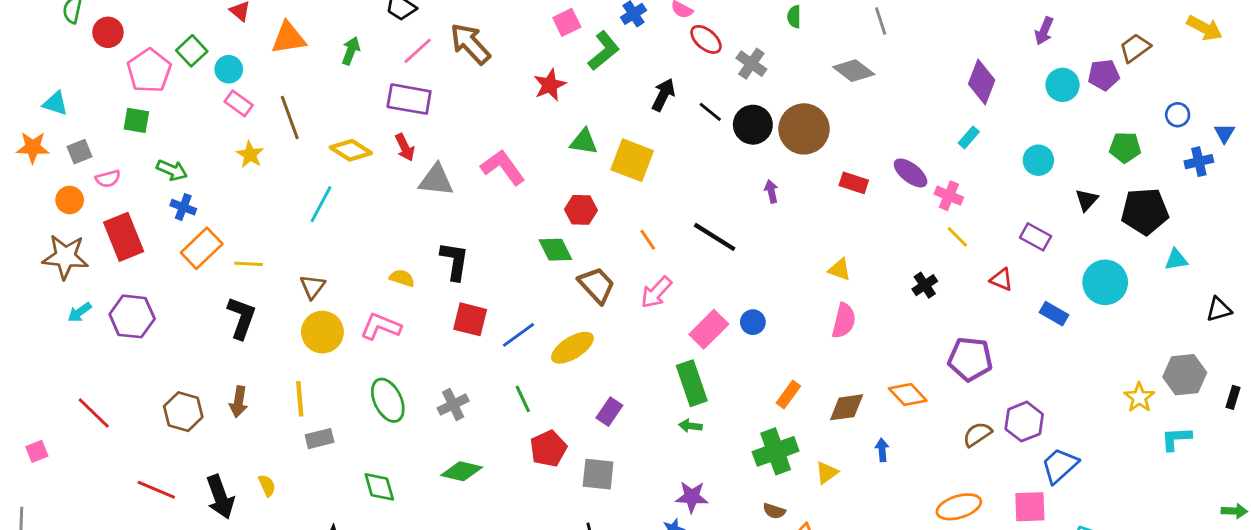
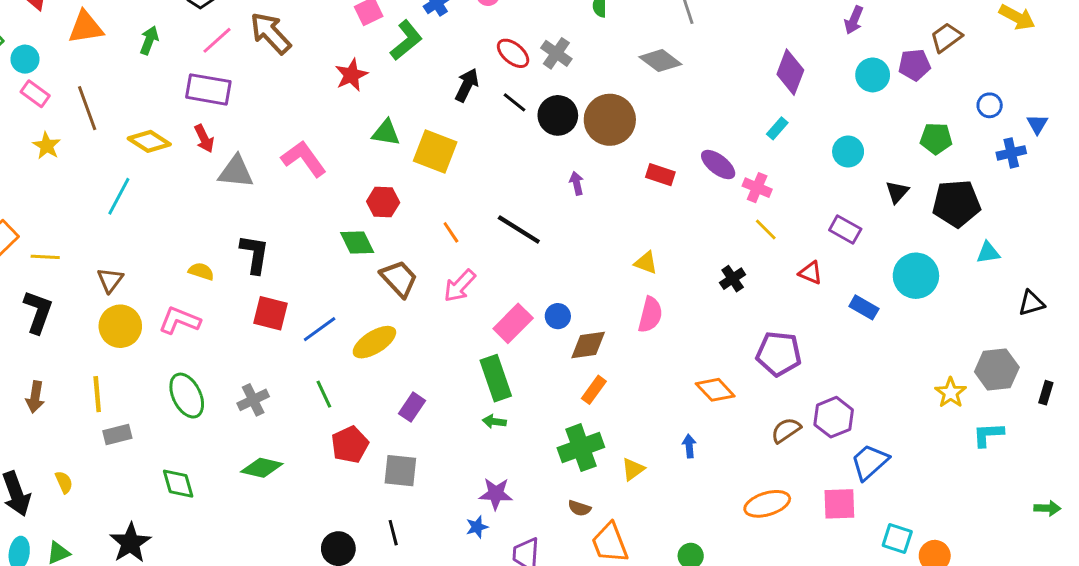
red ellipse: (706, 39) -> (513, 53), moved
brown diamond: (847, 407) -> (588, 345), moved

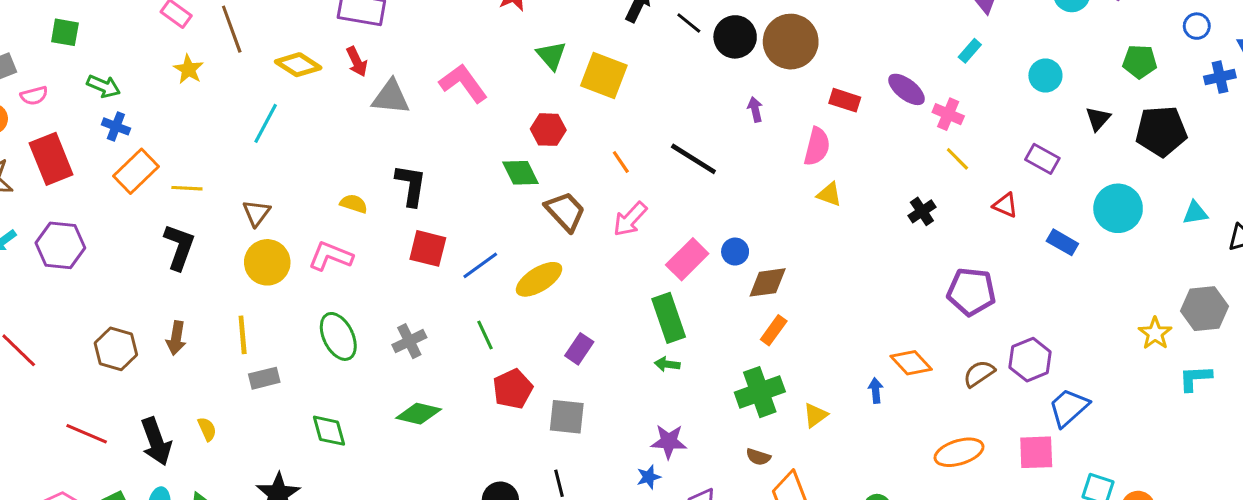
green triangle: (386, 133) -> (551, 55), turned 40
cyan triangle: (988, 253) -> (1195, 213), moved
pink semicircle: (650, 315) -> (817, 147), moved
orange diamond: (715, 390) -> (911, 363), moved

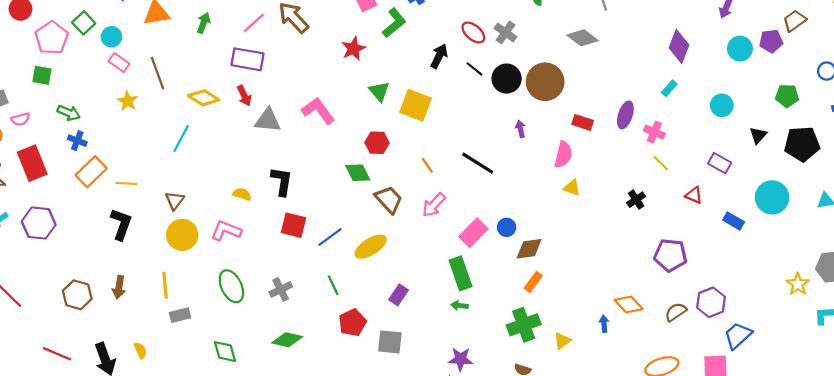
purple ellipse: (906, 89) -> (625, 115), turned 70

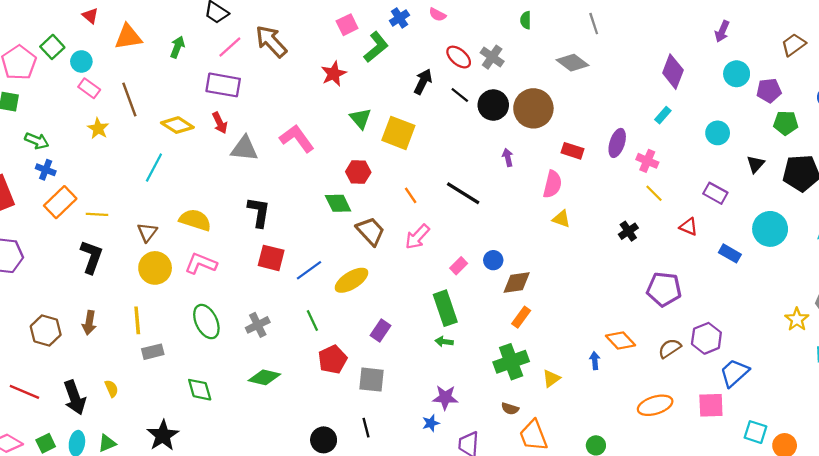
purple pentagon: (771, 41) -> (769, 91), moved
yellow semicircle: (242, 194) -> (195, 220), moved, size x1.6
pink rectangle: (473, 233) -> (459, 266), size x0.6

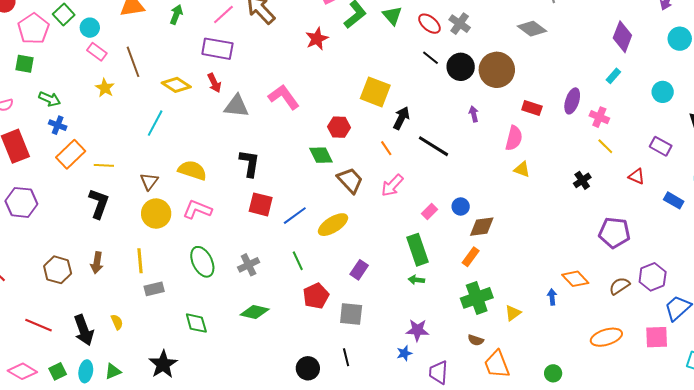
black arrow: (423, 82) -> (401, 118), moved
green triangle: (360, 118) -> (392, 16), moved
orange rectangle: (521, 317) -> (471, 257), moved

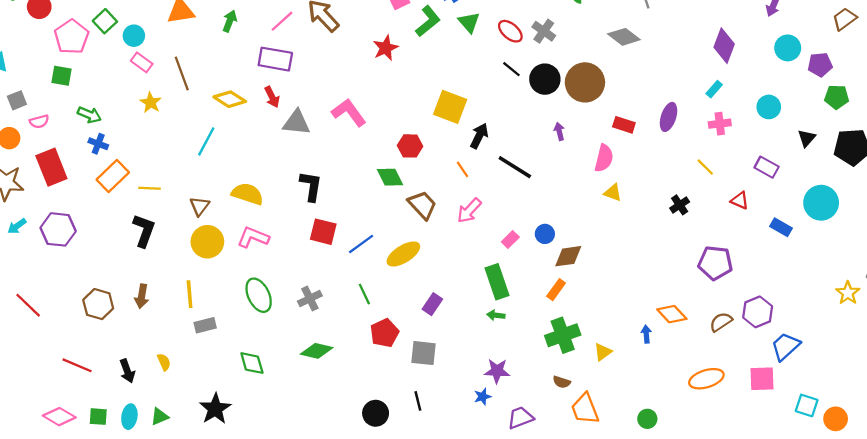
pink cross: (599, 117) -> (720, 124), moved, turned -30
black arrow: (84, 330) -> (127, 371), size x0.7
green square: (58, 371) -> (98, 417), turned 30
purple trapezoid: (439, 372) -> (520, 418), turned 65

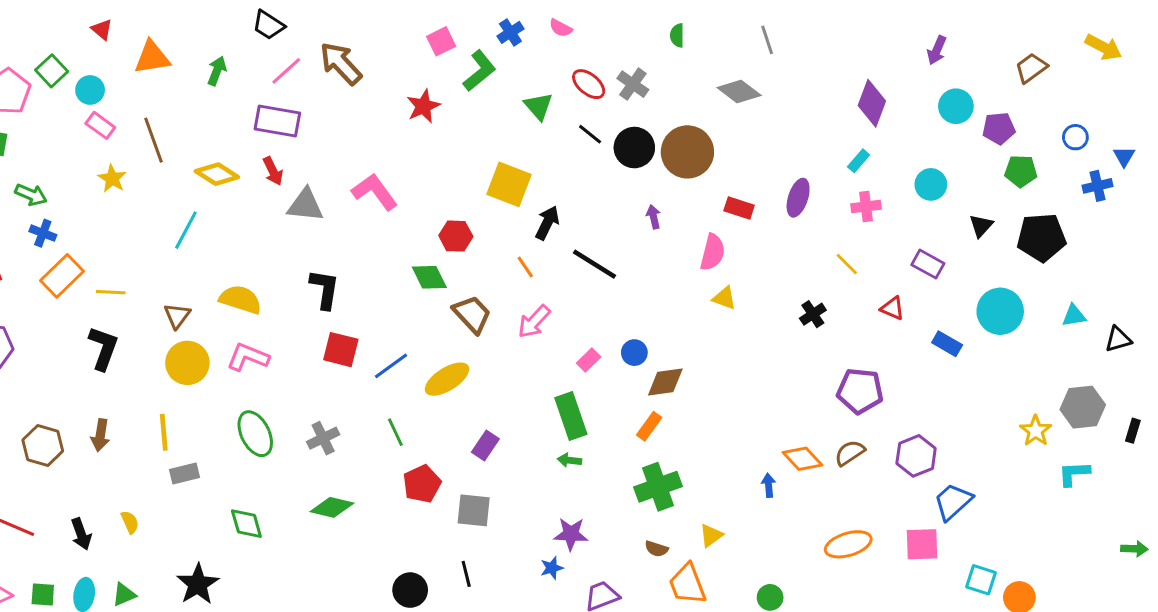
green triangle: (469, 22) -> (538, 106), moved
brown semicircle: (721, 322) -> (850, 453), moved
yellow triangle: (603, 352) -> (711, 535), moved

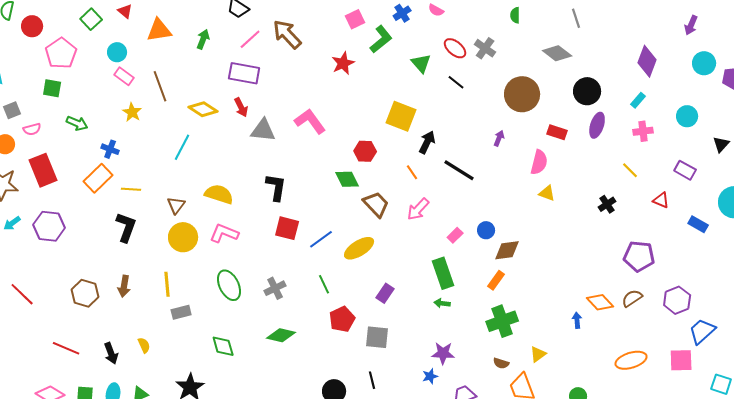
green square: (52, 71) -> (91, 19), moved
black circle: (634, 148) -> (587, 91), moved
purple arrow: (654, 217) -> (499, 138), turned 35
blue cross: (43, 233) -> (110, 149), moved

